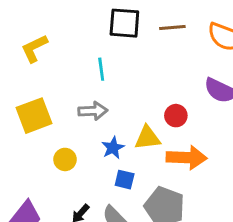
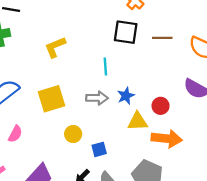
blue star: (113, 148) -> (126, 96), moved
blue square: (125, 180) -> (99, 149), moved, turned -32

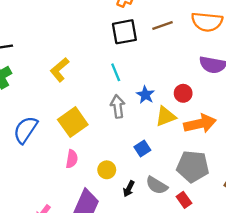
gray arrow: (97, 98) -> (118, 106), turned -80
pink semicircle: (15, 134) -> (72, 159), moved
yellow circle: (73, 134) -> (107, 170), moved
blue square: (99, 149) -> (142, 149), moved

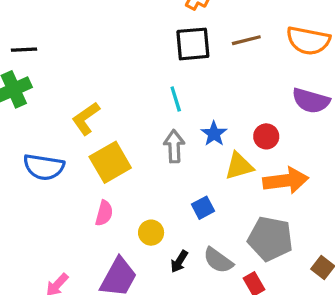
yellow L-shape: (60, 70) -> (86, 118), moved
blue semicircle: (25, 130) -> (44, 167), turned -120

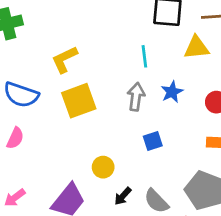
yellow triangle: (239, 166) -> (196, 48), moved
blue square: (203, 208) -> (153, 141), moved
pink semicircle: (104, 213) -> (15, 138), moved

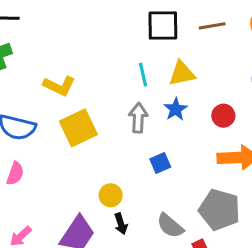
yellow triangle: (196, 48) -> (182, 73), moved
yellow L-shape: (65, 59) -> (59, 86), turned -124
black arrow: (123, 196) -> (121, 224), moved, turned -54

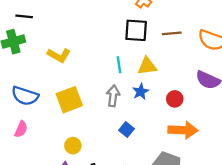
yellow L-shape: (59, 86) -> (59, 55), moved
blue square: (160, 163) -> (126, 130), turned -32
yellow circle: (111, 195) -> (73, 146), moved

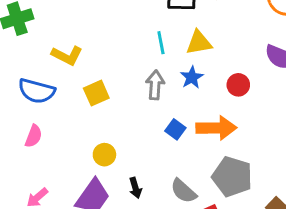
yellow L-shape: (59, 55) -> (67, 56), moved
yellow square: (69, 100) -> (96, 93), size x0.7
orange arrow: (183, 130) -> (216, 128), moved

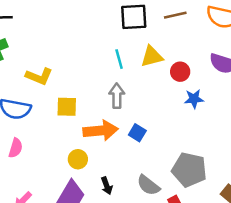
blue star: (192, 77) -> (194, 99), moved, turned 30
red circle: (238, 85) -> (180, 72), moved
yellow square: (96, 93) -> (67, 107), turned 30
orange arrow: (216, 128) -> (101, 131), moved

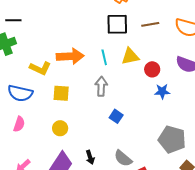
orange arrow: (101, 131) -> (70, 56), moved
yellow circle: (78, 159) -> (60, 128), moved
gray pentagon: (189, 170) -> (172, 139), moved

